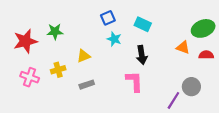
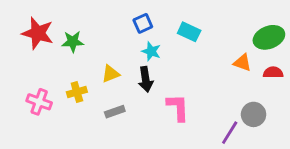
red star: (25, 41) -> (38, 33), moved, turned 30
black arrow: (142, 55) -> (146, 79), moved

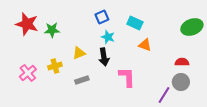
orange triangle: (242, 63) -> (145, 45), moved
red semicircle: (273, 72) -> (182, 62), moved
pink cross: (39, 102) -> (28, 73), turned 30

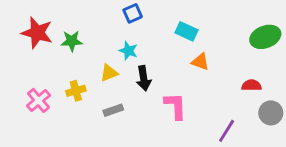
blue square: (102, 17) -> (133, 13), moved
cyan star: (108, 37) -> (128, 51), moved
gray circle: (181, 82) -> (271, 113), moved

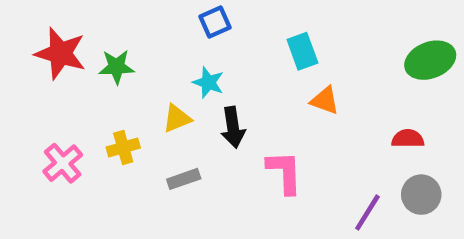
cyan rectangle: (186, 31) -> (302, 51), turned 45
gray circle: (271, 113) -> (421, 195), moved

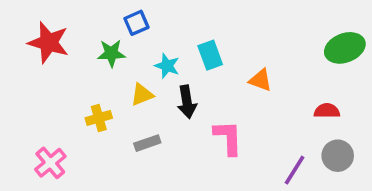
blue square: (215, 22) -> (136, 23), moved
cyan rectangle: (302, 51) -> (210, 55), moved
green star: (116, 67) -> (111, 53), moved
pink cross: (63, 163) -> (50, 163), moved

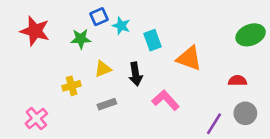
cyan star: (167, 66) -> (121, 26), moved
orange triangle: (260, 80) -> (189, 58), size x1.5
pink L-shape: (228, 138) -> (166, 100), turned -40

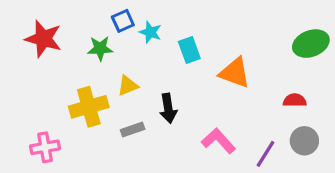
black arrow: (136, 74) -> (168, 108), moved
yellow cross: (72, 86) -> (89, 107), size x1.6
pink L-shape: (166, 100) -> (218, 141), moved
pink cross: (36, 119) -> (45, 147), turned 30

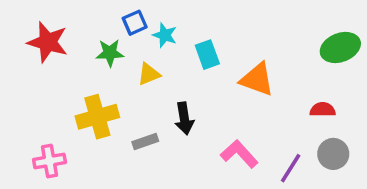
yellow triangle: (128, 86) -> (149, 74), moved

